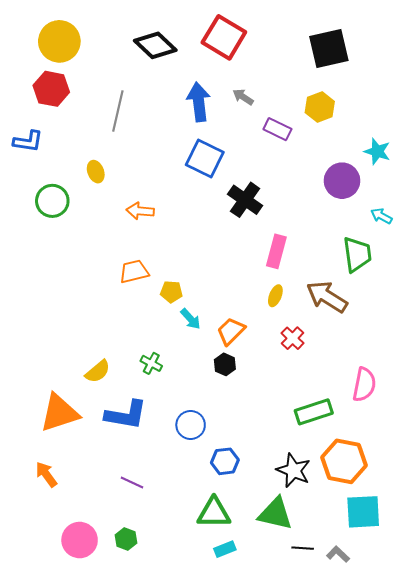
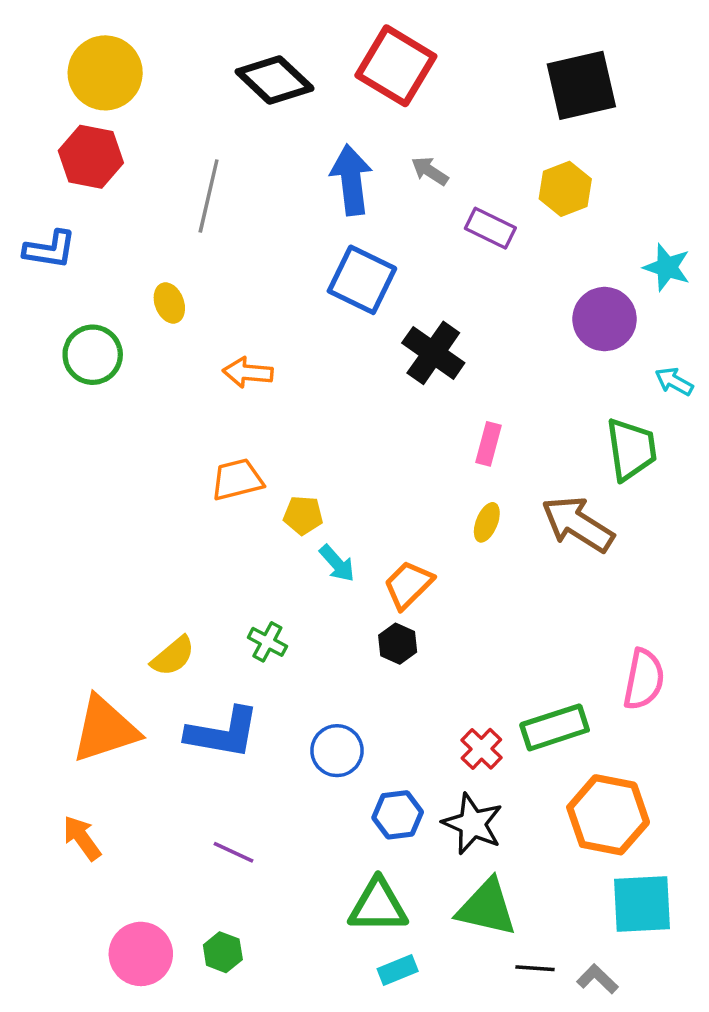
pink rectangle: (276, 251) -> (489, 444), size x0.7
red cross: (293, 338) -> (481, 749), moved
black star: (294, 470) -> (473, 824), moved

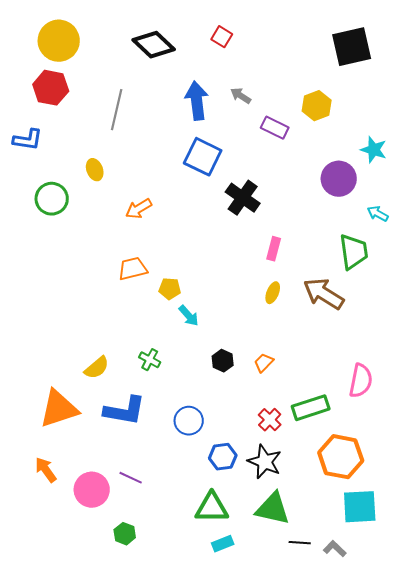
red square: (396, 66) -> (222, 37), size x0.5
black square: (581, 85) -> (352, 47), moved
orange arrow: (248, 373) -> (139, 209), turned -36
orange trapezoid: (408, 585) -> (264, 363), moved, size x0.7
pink circle: (141, 954) -> (92, 490), moved

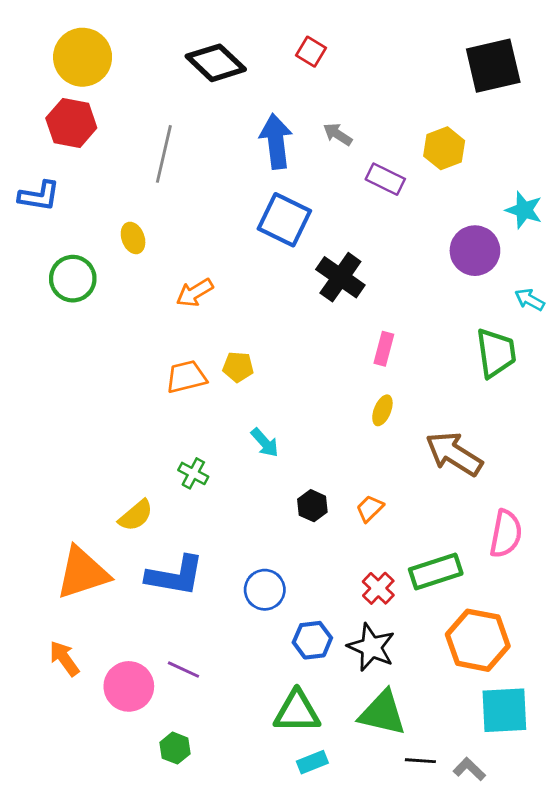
yellow pentagon: (170, 289) -> (238, 367), moved
brown arrow: (324, 294) -> (454, 454), moved
green cross: (150, 360) -> (193, 473), moved

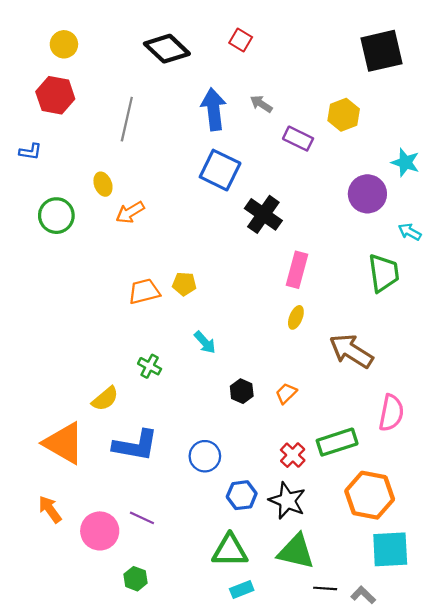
yellow circle: (83, 57) -> (64, 44), size x0.6
blue L-shape: (39, 196) -> (30, 152), size x0.7
orange arrow: (195, 293) -> (130, 212), moved
pink rectangle: (384, 349) -> (297, 270), size x1.4
orange triangle: (83, 573) -> (64, 443), turned 48

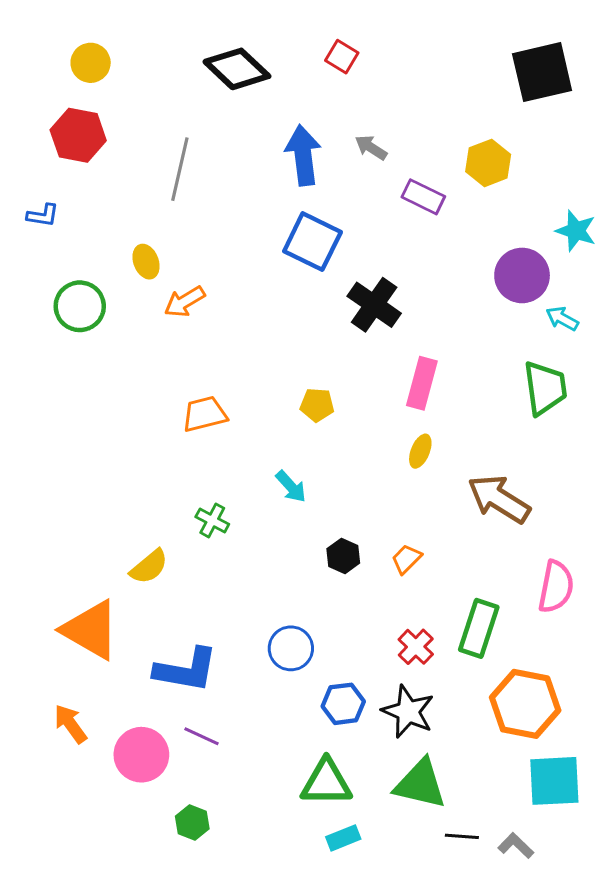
cyan arrow: (410, 232) -> (562, 319), moved
yellow pentagon: (184, 284) -> (317, 405), moved
green rectangle: (337, 442) -> (479, 628), turned -54
blue L-shape: (135, 445) -> (186, 670), moved

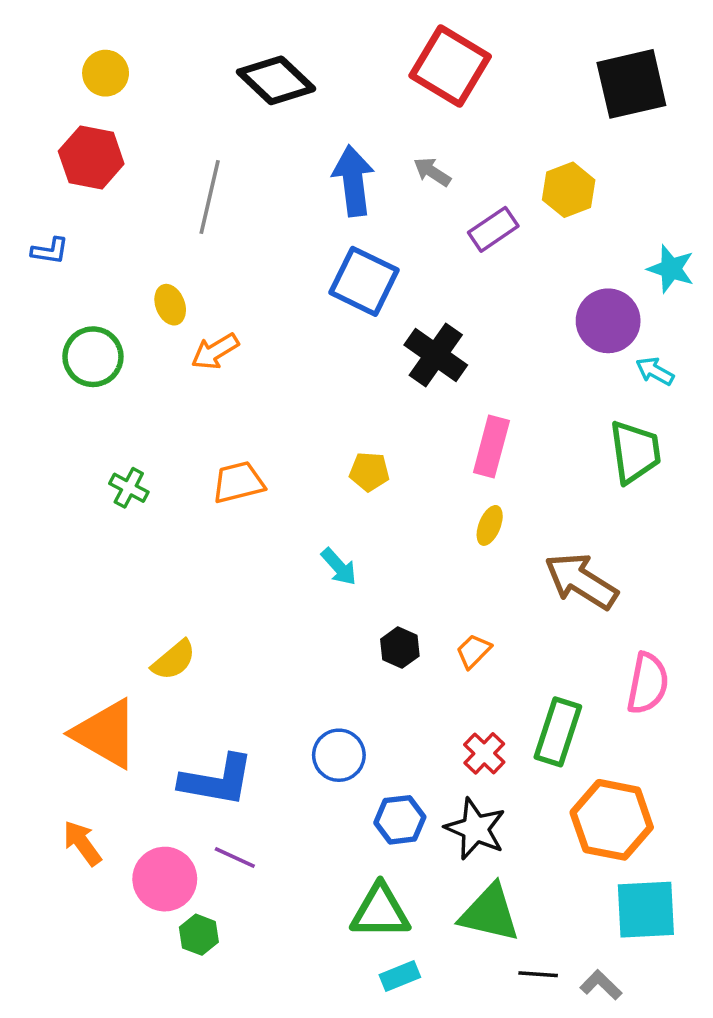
red square: (342, 57) -> (450, 66), moved, size x2.0
purple rectangle: (423, 197) -> (493, 229), turned -60
green cross: (212, 520) -> (129, 488), moved
green hexagon: (192, 823) -> (199, 935), moved

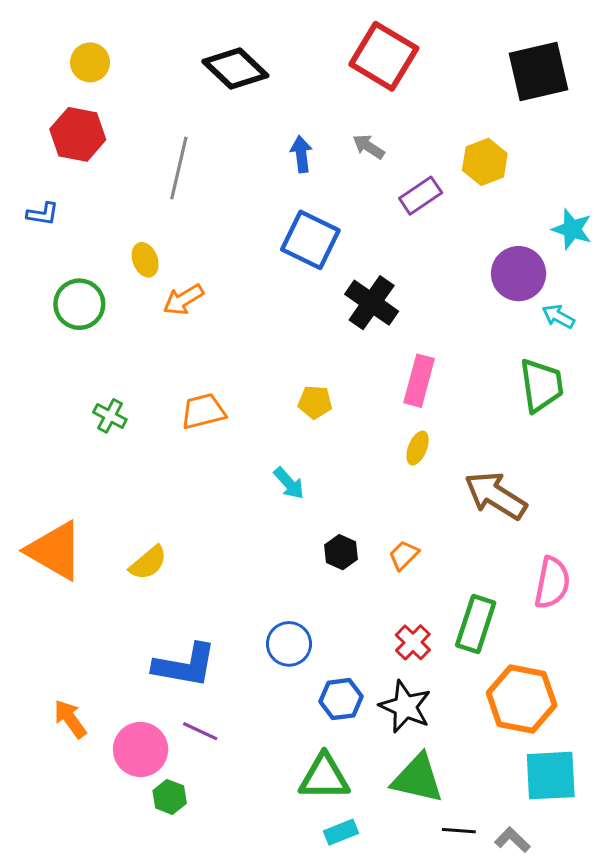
blue arrow: (353, 181) -> (301, 154), size x0.6
orange triangle: (106, 734) -> (55, 551), moved

